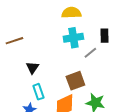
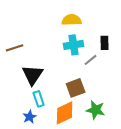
black triangle: (32, 68) -> (33, 75), size x1.6

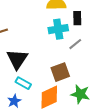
black rectangle: (105, 43) -> (77, 18), moved
cyan rectangle: (39, 99) -> (23, 83), turned -42

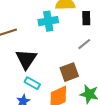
cyan cross: (58, 29) -> (48, 21), moved

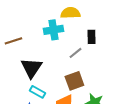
black rectangle: (86, 18) -> (91, 37), moved
gray line: (84, 44) -> (75, 53), moved

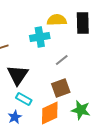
black rectangle: (91, 37) -> (83, 23), moved, size x1.5

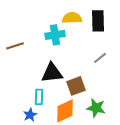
gray line: (62, 60) -> (100, 58), moved
black triangle: (18, 75) -> (52, 73), moved, turned 50
cyan rectangle: (24, 99) -> (39, 97), turned 63

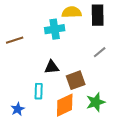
black triangle: (52, 73) -> (52, 67), size x0.7
green star: (96, 108) -> (96, 102), turned -30
blue star: (30, 115) -> (18, 109), moved

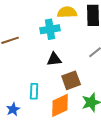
black triangle: (52, 67) -> (54, 59), moved

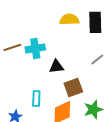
cyan cross: (50, 29) -> (35, 48), moved

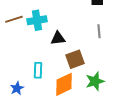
gray line: (97, 59) -> (99, 31), turned -56

